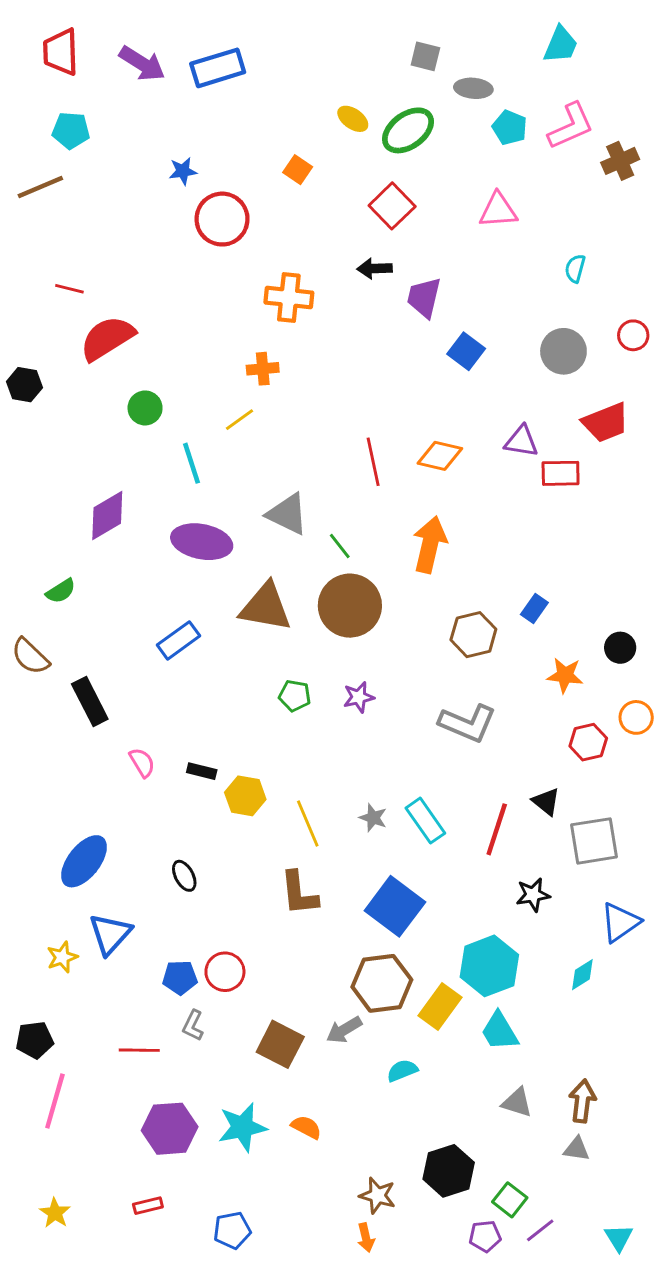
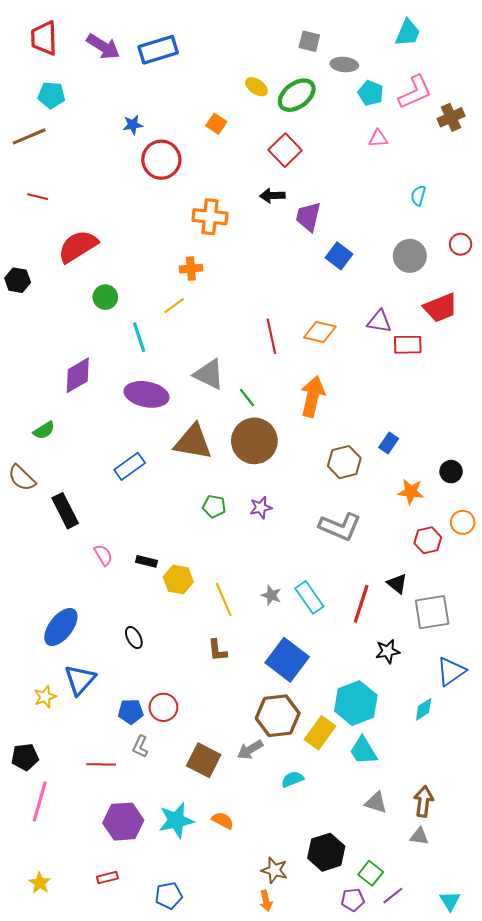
pink triangle: (498, 210) -> (378, 139), moved, size x0.7
red line: (69, 289) -> (38, 197), moved
brown L-shape: (299, 893) -> (217, 650), size x0.7

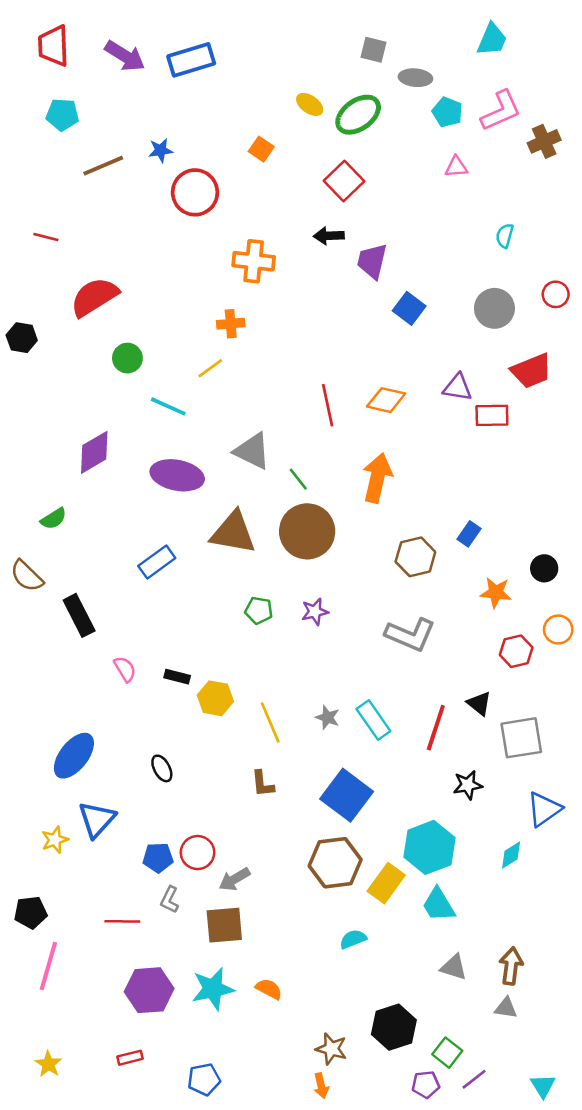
brown line: (29, 136) -> (103, 166), moved
cyan line: (139, 337) -> (168, 406), turned -48
gray arrow: (250, 750) -> (234, 879), moved
brown square: (204, 760) -> (224, 925), moved, turned -32

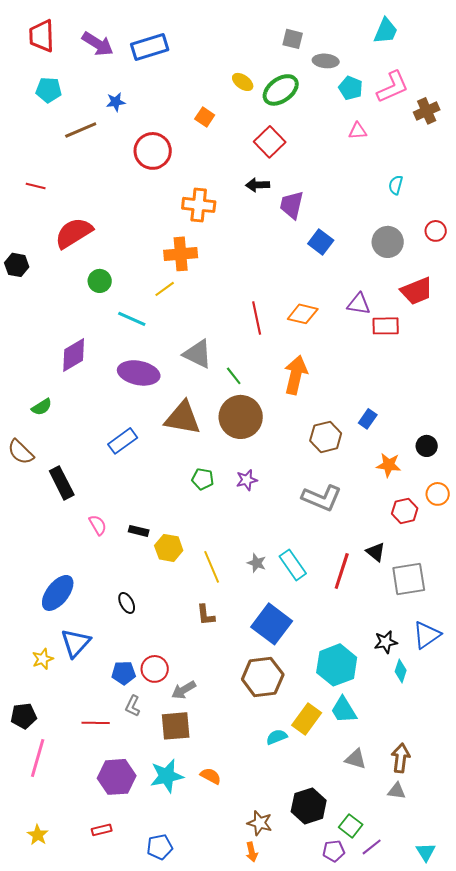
blue star: (161, 150) -> (116, 102), moved
orange cross: (231, 324) -> (181, 254), size x1.5
black star: (468, 785) -> (386, 642), moved
cyan diamond: (511, 855) -> (401, 671), turned -40
yellow rectangle: (386, 883) -> (307, 719), moved

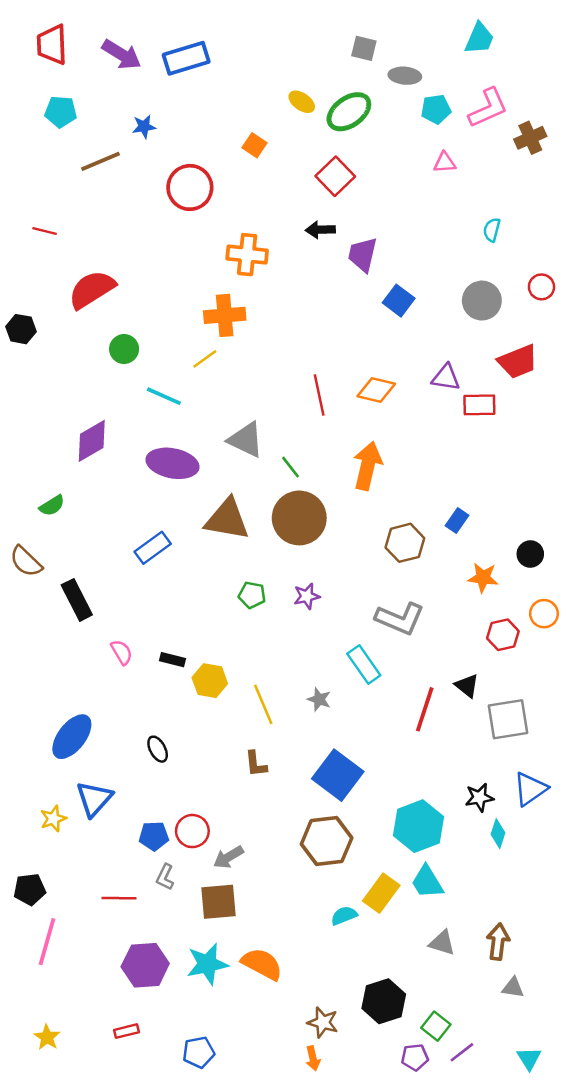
cyan pentagon: (351, 88) -> (436, 109), turned -30
cyan rectangle: (293, 565) -> (364, 665), moved
orange semicircle: (211, 776) -> (262, 964), size x1.6
gray triangle: (397, 791) -> (513, 988), moved

